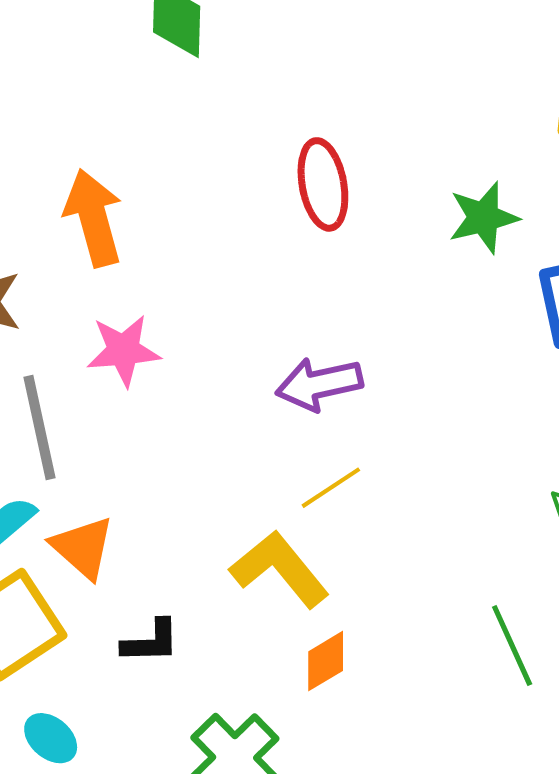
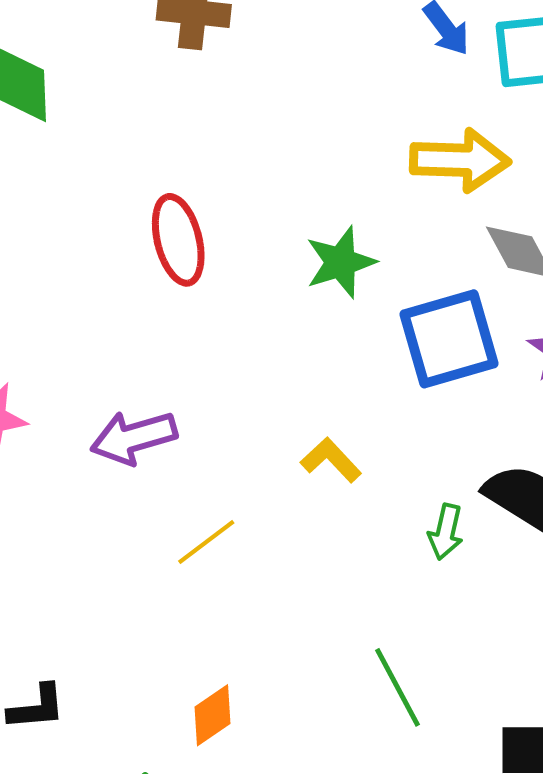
purple arrow: (319, 384) -> (134, 437), moved
yellow L-shape: (280, 569) -> (331, 460), moved, size x0.6

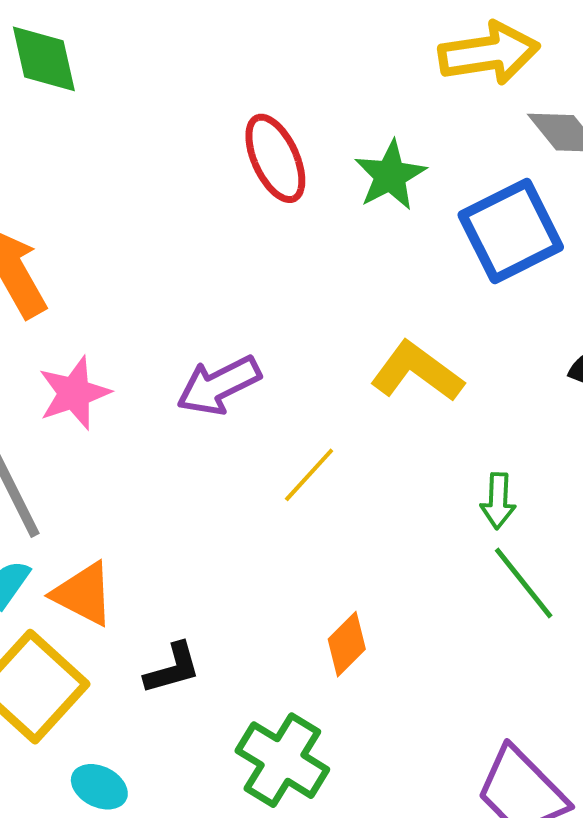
red ellipse: (178, 240) -> (275, 158), moved
yellow L-shape: (331, 460) -> (417, 372), size x1.5
green arrow: (446, 532) -> (498, 501), moved

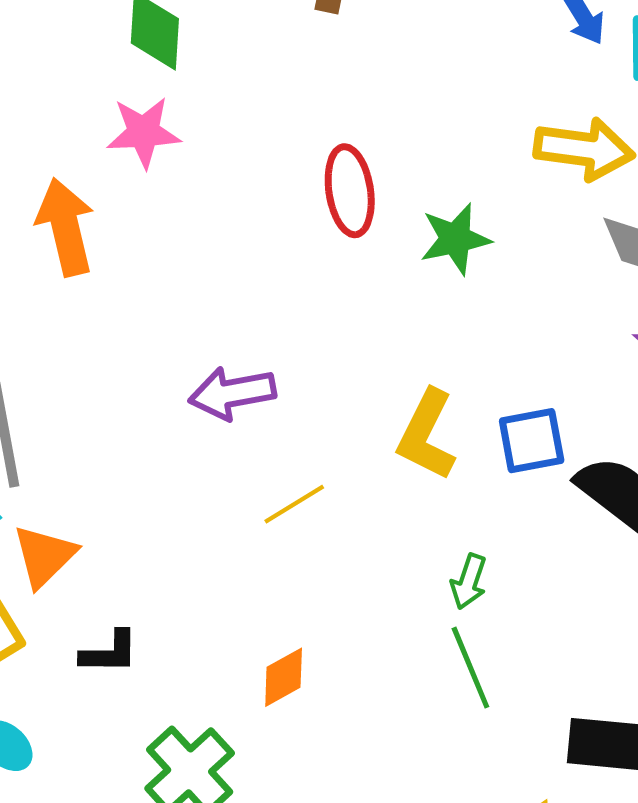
blue square: (511, 231) -> (532, 441), moved, size x0.7
yellow L-shape: (417, 372) -> (426, 435), turned -116
pink star: (74, 393) -> (144, 132), moved
orange triangle: (83, 594) -> (44, 556), turned 32

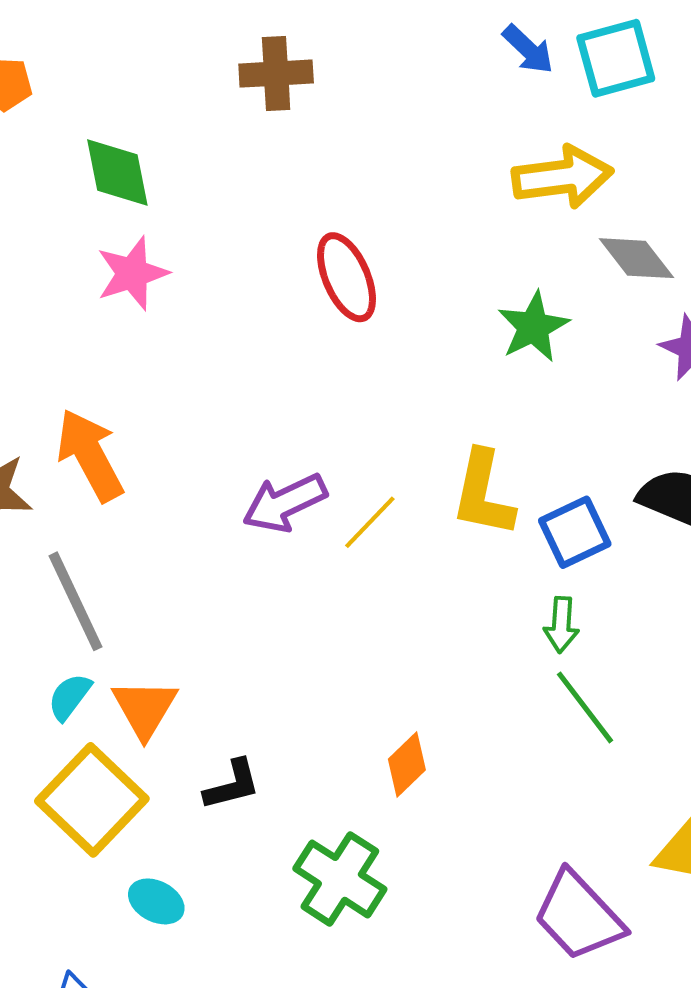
orange arrow: (66, 227) -> (90, 455), moved
green star: (455, 239) -> (533, 327), moved
blue square: (532, 441) -> (575, 532), moved
yellow line: (294, 504) -> (370, 522), moved

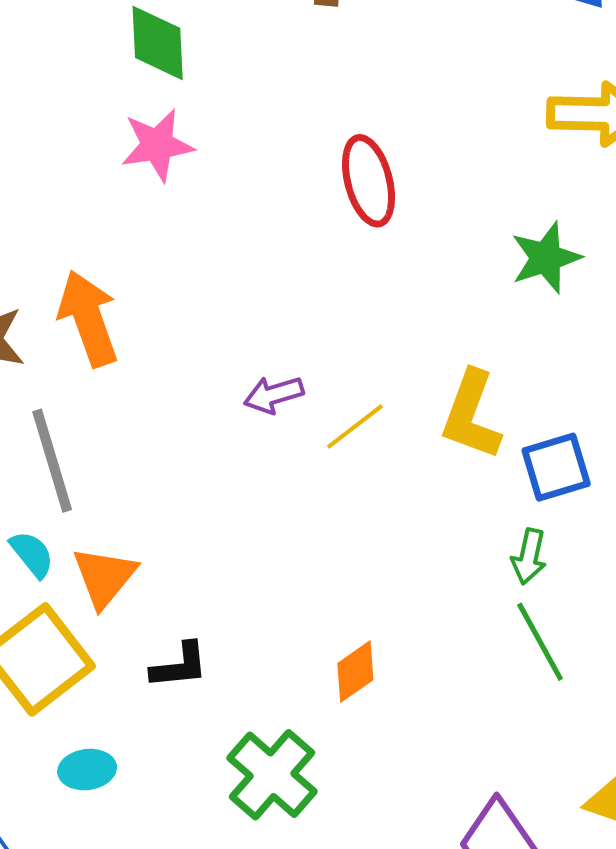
purple arrow: (285, 503) -> (274, 395), size x0.7
cyan semicircle: (70, 697) -> (32, 554), turned 96
cyan ellipse: (156, 901) -> (87, 770), turned -44

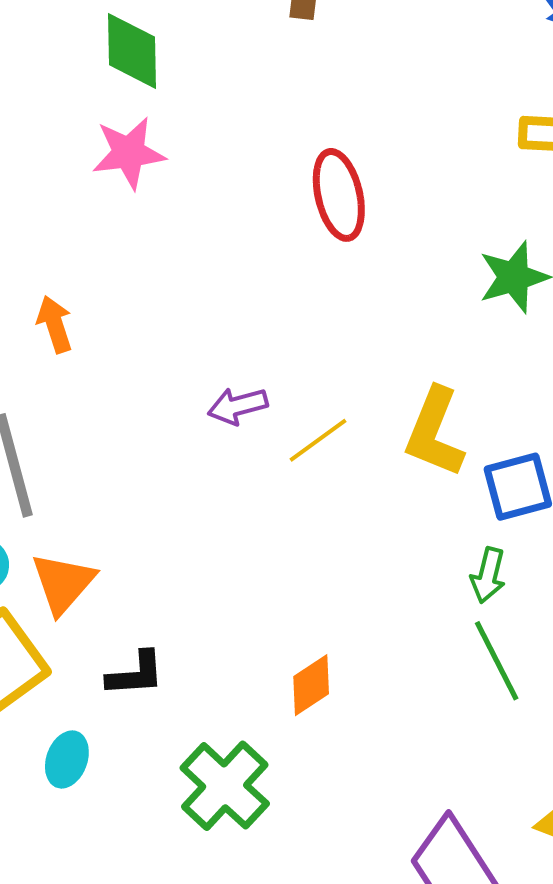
orange arrow: (88, 318) -> (55, 324), size x0.6
cyan ellipse: (87, 770) -> (67, 759), moved, turned -64

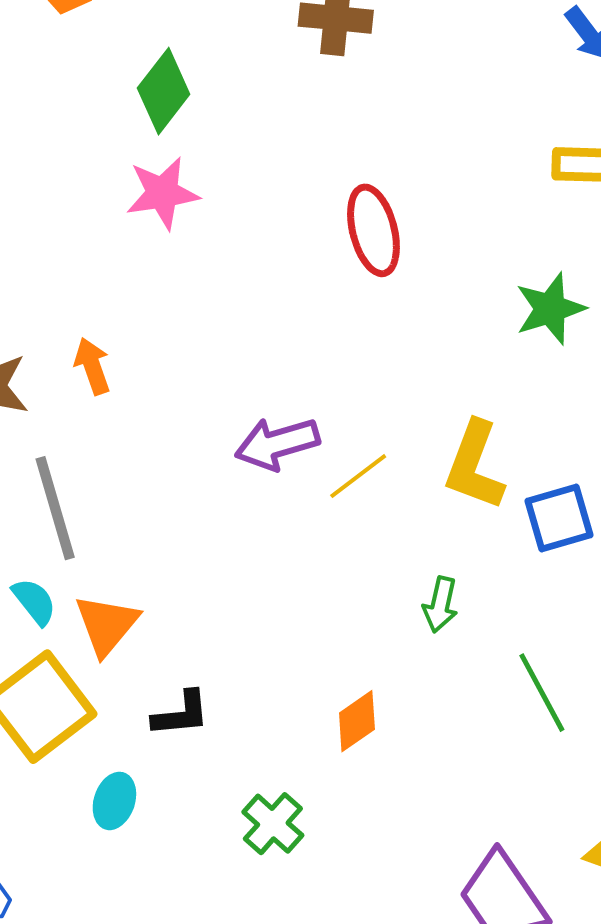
green diamond: (132, 51) -> (164, 91), turned 40
purple arrow: (238, 406) -> (277, 444), size x1.4
green arrow: (488, 575) -> (440, 605), moved
green cross: (225, 786) -> (273, 824), size x0.7

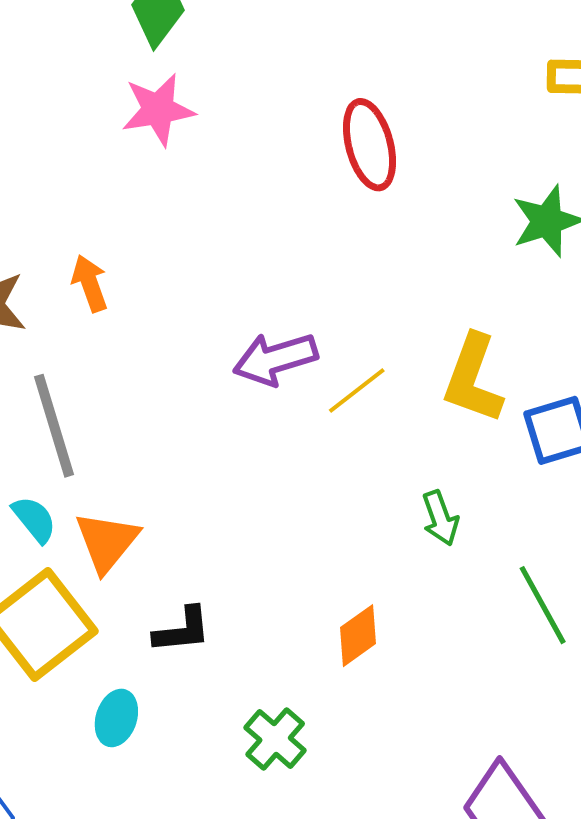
green arrow: (440, 605) -> (440, 518), turned -32

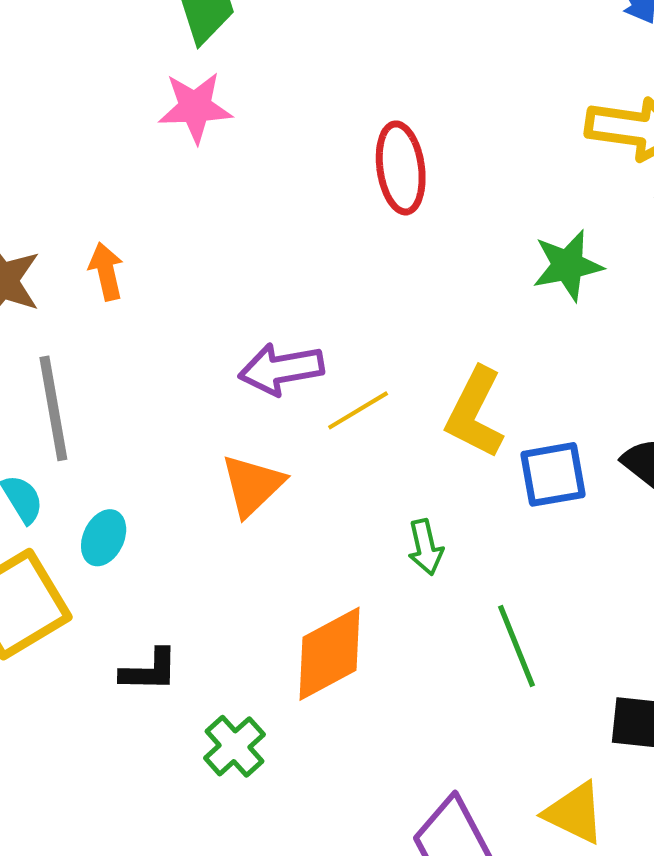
orange triangle: (107, 542) -> (252, 485), moved
black L-shape: (182, 630) -> (149, 671), moved
orange diamond: (358, 636) -> (330, 654), size x1.6
cyan ellipse: (116, 718) -> (104, 538), moved

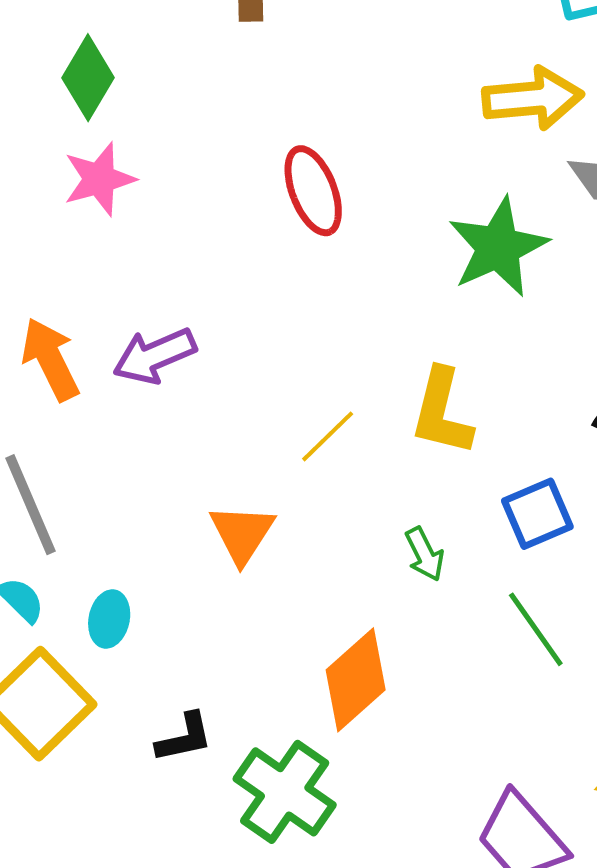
green star: (568, 265) -> (498, 247), size x1.4
orange arrow: (106, 271) -> (50, 359), size x1.5
purple arrow: (281, 369) -> (154, 356), moved
blue square: (553, 474) -> (537, 514), moved
green cross: (235, 746) -> (285, 792), size x1.6

